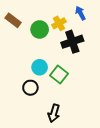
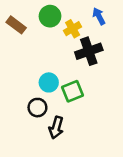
green circle: (40, 29) -> (50, 16), moved
green square: (59, 74) -> (73, 91), turned 30
black arrow: (54, 113) -> (56, 128), moved

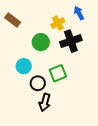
green circle: (50, 16) -> (41, 42), moved
cyan circle: (49, 82) -> (24, 66), moved
black circle: (37, 108) -> (38, 83), moved

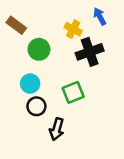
yellow cross: (58, 23) -> (73, 29), turned -32
green circle: (41, 42) -> (39, 49), moved
black circle: (38, 83) -> (36, 106), moved

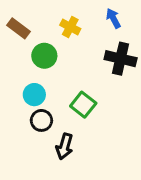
yellow cross: (73, 29) -> (70, 27), moved
black cross: (90, 52) -> (121, 59), moved, turned 32
green square: (73, 92) -> (83, 105), turned -30

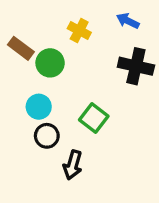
blue arrow: (113, 18) -> (128, 21), turned -36
brown rectangle: (18, 28) -> (21, 48), moved

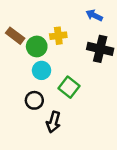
yellow cross: (79, 31) -> (58, 36), moved, turned -35
cyan circle: (39, 107) -> (42, 70), moved

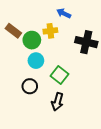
blue arrow: (94, 15) -> (64, 13), moved
black arrow: (53, 122) -> (57, 102), moved

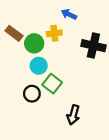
green square: (60, 75) -> (52, 84), moved
black arrow: (57, 102) -> (73, 115), moved

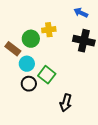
blue arrow: (69, 14) -> (81, 13), moved
brown rectangle: (14, 33) -> (13, 49), moved
cyan circle: (39, 66) -> (27, 64), moved

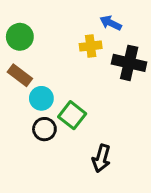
blue arrow: (81, 13) -> (111, 23), moved
yellow cross: (49, 30) -> (91, 46), moved
green circle: (31, 39) -> (20, 37), moved

